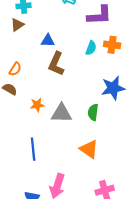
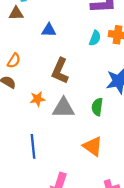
brown triangle: (17, 25) -> (16, 13), turned 32
brown L-shape: (56, 64) -> (60, 71), moved

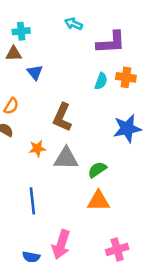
blue triangle: (49, 30) -> (35, 72), moved, turned 49
green semicircle: (97, 107) -> (97, 170), moved, turned 48
orange triangle: (93, 146) -> (98, 201), turned -35

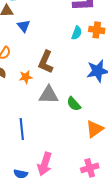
orange star: (37, 148) -> (26, 77), moved
green semicircle: (97, 170) -> (74, 104), turned -98
orange triangle: (98, 201) -> (95, 129), moved, turned -36

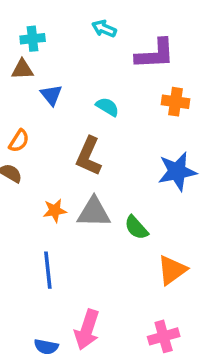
cyan semicircle: (77, 33) -> (107, 107), moved, turned -80
orange star: (26, 77) -> (55, 211), moved

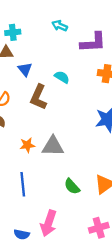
brown L-shape: (89, 156) -> (38, 97), moved
green semicircle: (136, 228) -> (72, 186), moved

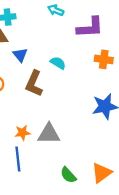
blue line: (23, 184) -> (18, 159), moved

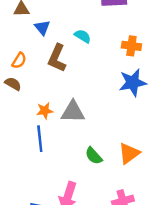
orange cross: (104, 59) -> (131, 46), moved

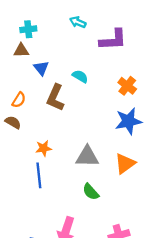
orange cross: (131, 46) -> (127, 86), turned 30
gray triangle: (73, 112) -> (87, 156), moved
orange triangle: (129, 153) -> (125, 164), moved

